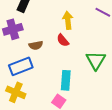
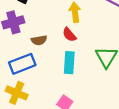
cyan rectangle: (66, 80) -> (69, 63), moved

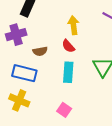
blue rectangle: (22, 64) -> (24, 73), turned 35

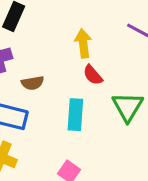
red semicircle: (68, 46) -> (93, 75), moved

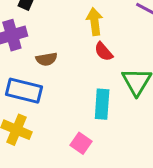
cyan rectangle: (75, 115) -> (102, 104), moved

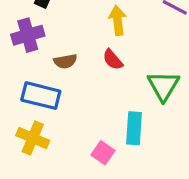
red semicircle: (104, 52) -> (113, 60), moved
cyan rectangle: (102, 104) -> (134, 128), moved

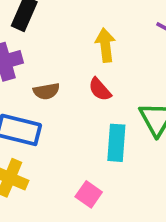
cyan rectangle: (134, 128) -> (116, 143), moved

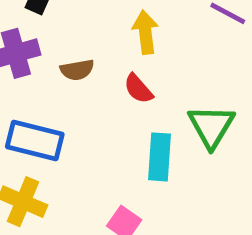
brown semicircle: (46, 91) -> (77, 70), moved

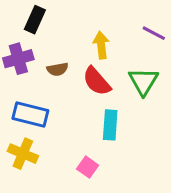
red semicircle: (138, 89) -> (97, 81), size x1.5
green triangle: (211, 126) -> (143, 81), moved

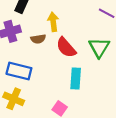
yellow arrow: (101, 45) -> (53, 22), moved

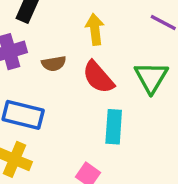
yellow arrow: (53, 22) -> (95, 29), moved

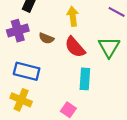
brown semicircle: (54, 64) -> (46, 38), turned 32

